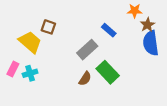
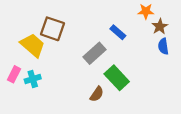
brown square: (48, 27) -> (52, 29), size x1.5
blue semicircle: (151, 43) -> (163, 46), size x0.6
brown semicircle: (85, 79) -> (97, 94), moved

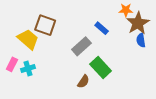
brown star: (160, 26) -> (138, 23), size x1.6

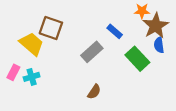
green rectangle: (101, 67) -> (137, 59), moved

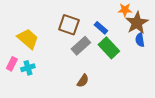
brown square: (51, 28) -> (69, 25), moved
green rectangle: (137, 59) -> (109, 48), moved

